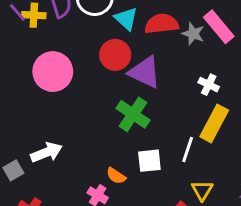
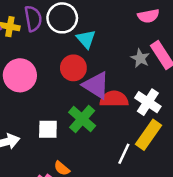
red semicircle: (162, 24) -> (114, 99), moved
white cross: (209, 85) -> (148, 102), size x1.5
white square: (149, 161) -> (48, 129), moved

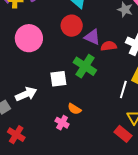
purple triangle: (96, 85) -> (92, 37), size x0.7
red semicircle: (114, 99) -> (109, 46), size x0.7

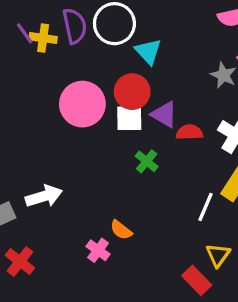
pink circle: (29, 38) -> (82, 104), moved
green cross: (85, 66) -> (147, 161), size x0.6
white square: (58, 79) -> (129, 118), moved

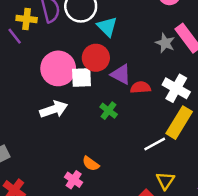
purple line: (25, 33) -> (15, 36), moved
white square: (129, 118) -> (82, 78), moved
white arrow: (44, 196) -> (54, 109), moved
white line: (206, 207) -> (155, 144), turned 40

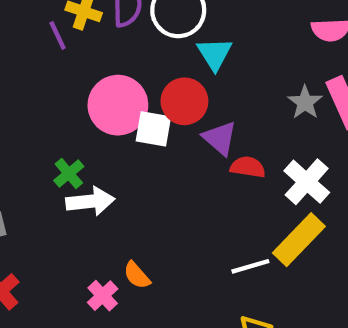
white arrow: (54, 109) -> (90, 201), moved
green cross: (109, 111) -> (69, 173), moved

